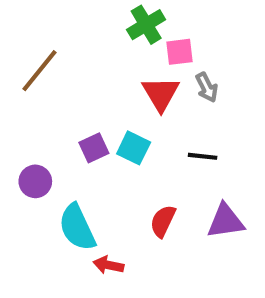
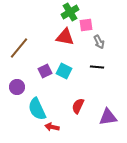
brown line: (39, 71) -> (19, 48), moved
red triangle: (161, 94) -> (65, 37), moved, turned -48
black line: (203, 156) -> (97, 67), moved
purple triangle: (226, 221) -> (108, 117), moved

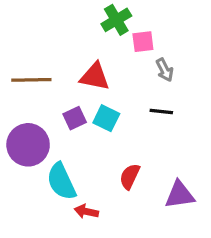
red triangle: (65, 37) -> (95, 77), moved
brown line: (19, 48) -> (31, 80), turned 50
purple circle: (17, 87) -> (28, 145), size x1.6

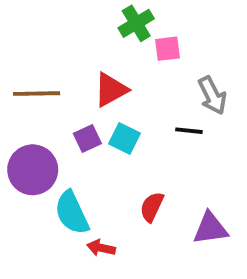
gray arrow: (165, 70) -> (212, 96), moved, size x1.4
red triangle: (95, 77) -> (111, 90), turned -40

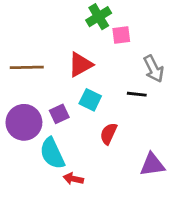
purple square: (87, 139) -> (59, 114), moved
red semicircle: (152, 207) -> (109, 134), moved

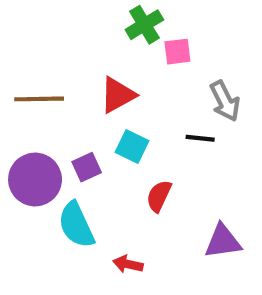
red arrow: (73, 179) -> (128, 264), moved

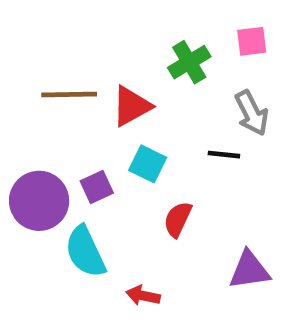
green cross: (144, 25) -> (189, 62), moved
pink square: (177, 52) -> (252, 41), moved
brown line: (39, 99) -> (69, 95), moved

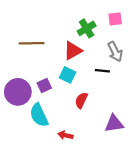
red triangle: (131, 106) -> (73, 51), moved

